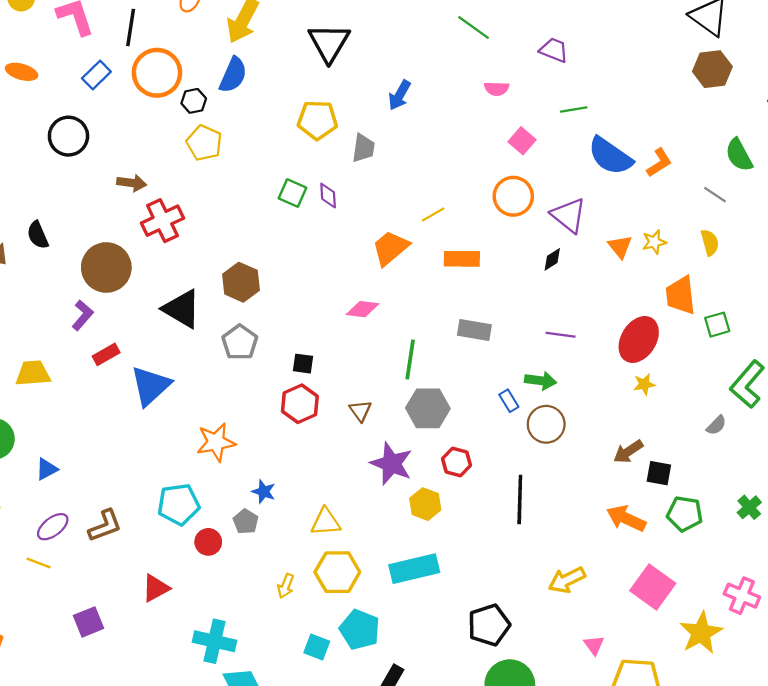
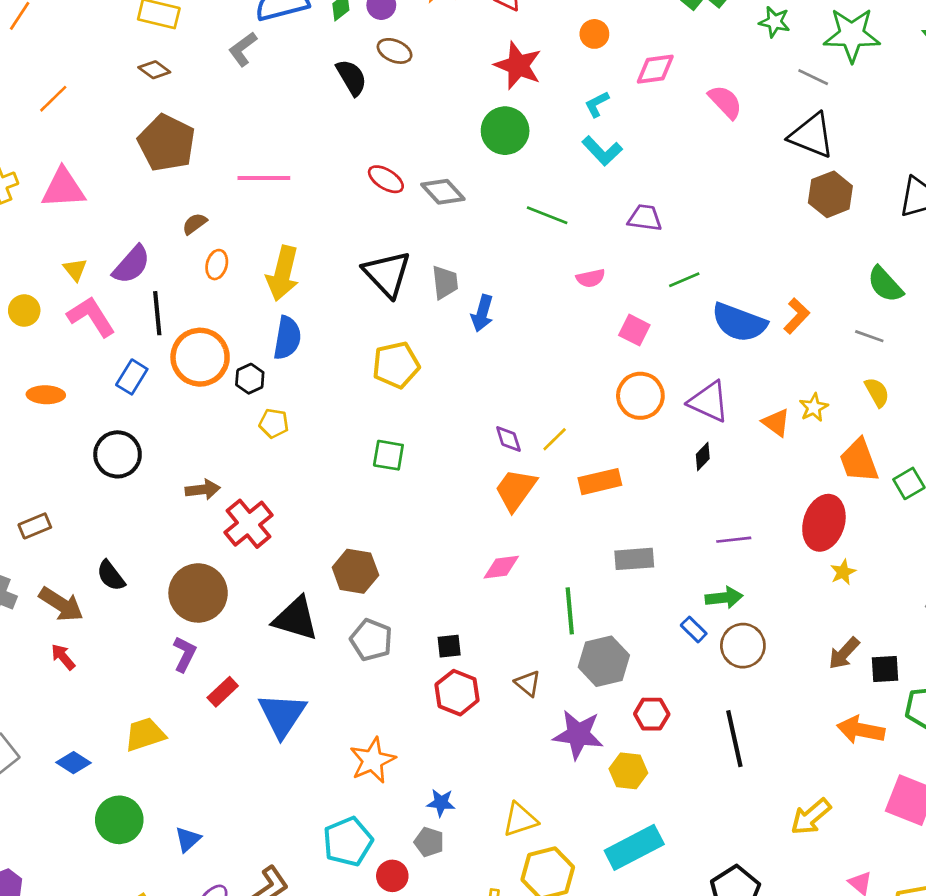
yellow pentagon: (204, 143) -> (274, 423), size x0.7
gray trapezoid: (363, 148) -> (445, 282), moved
purple diamond: (328, 196) -> (508, 439), moved

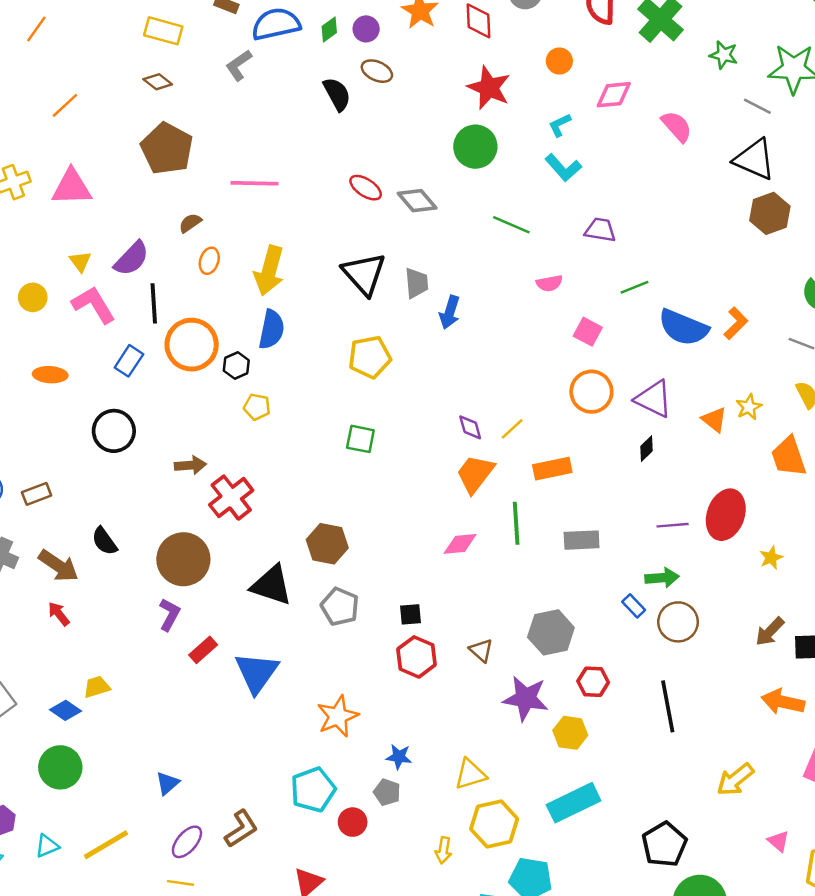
red ellipse: (824, 523) -> (726, 515), moved
green line: (570, 611) -> (516, 523), moved
yellow trapezoid: (145, 734) -> (97, 687), moved, size x0.7
green circle: (119, 820) -> (60, 767), moved

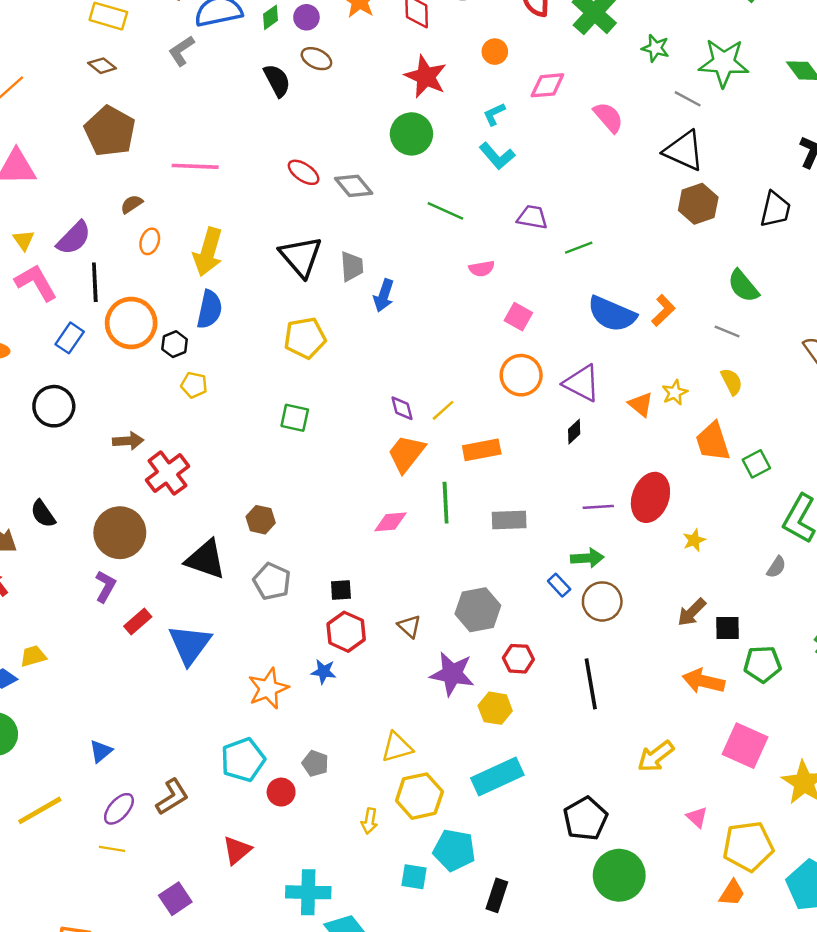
green line: (635, 287) -> (579, 248), moved
brown hexagon: (327, 544) -> (261, 520), size x0.7
blue star: (399, 757) -> (324, 672), moved

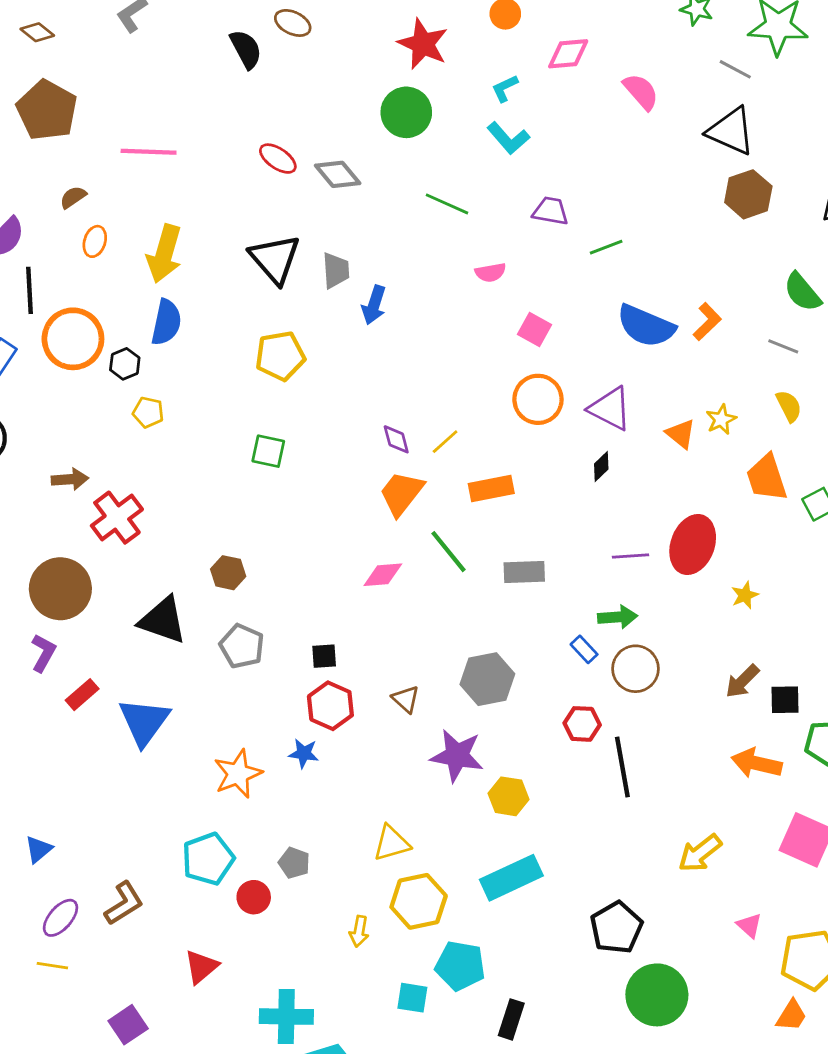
green line: (446, 503) -> (448, 552), turned -36
red hexagon: (518, 659) -> (582, 724), moved

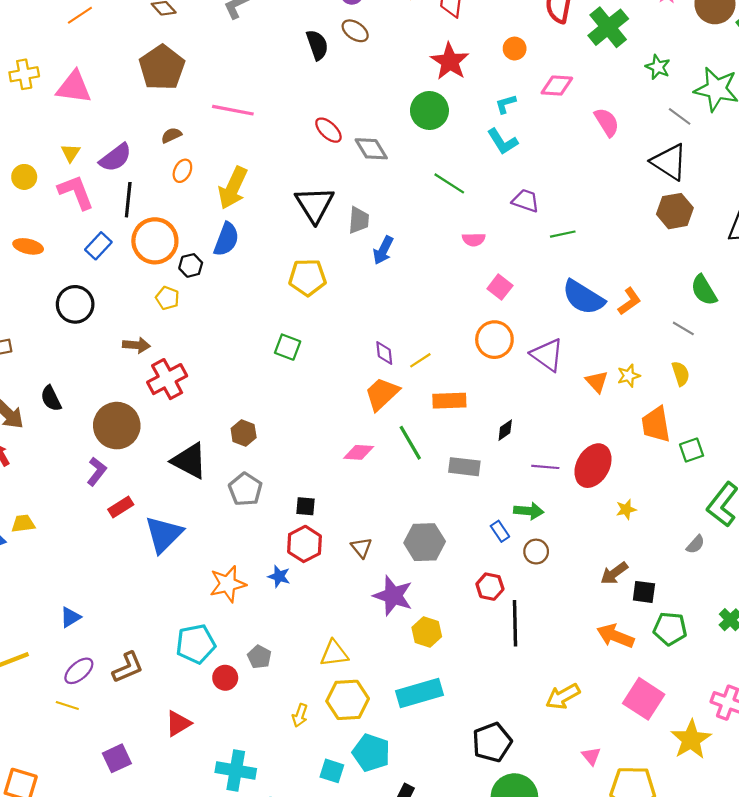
yellow pentagon: (148, 412) -> (167, 298), moved
black diamond: (601, 466) -> (505, 430), moved
brown circle: (636, 669) -> (536, 552), size x0.7

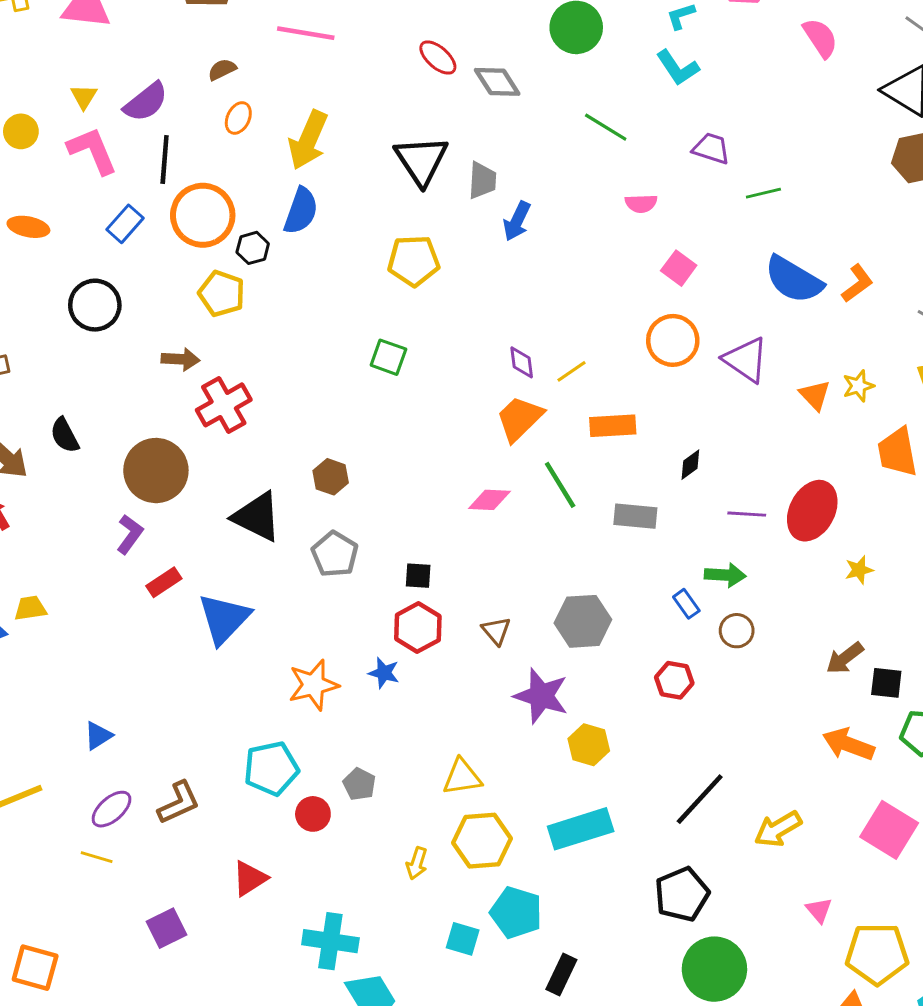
yellow pentagon: (167, 298) -> (222, 294), size x1.4
black line: (515, 623) -> (700, 799), moved, turned 45

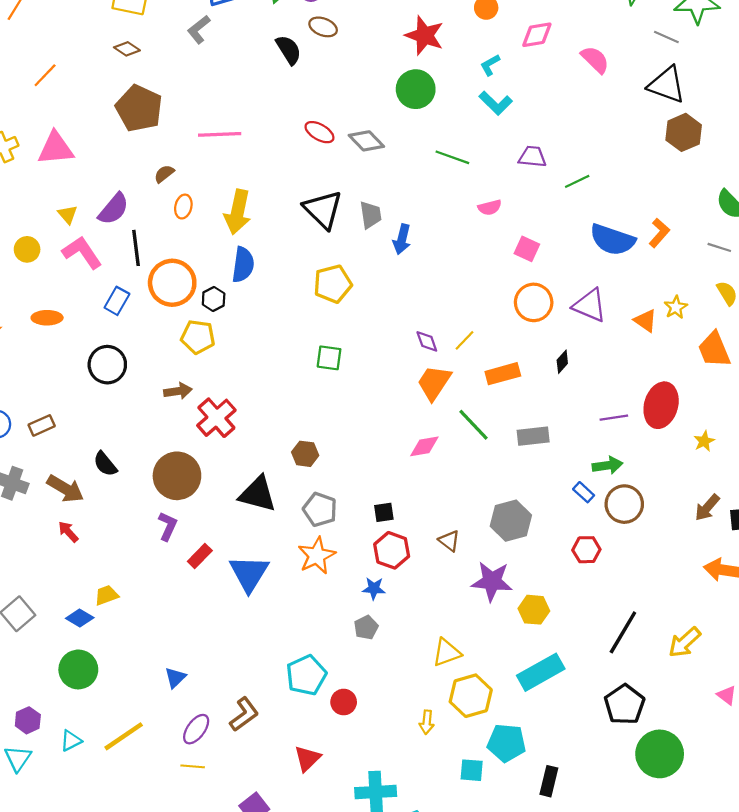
black diamond: (690, 465) -> (562, 362), moved
brown circle: (737, 631) -> (624, 504), size x1.5
orange star: (313, 685) -> (317, 556), moved
gray pentagon: (359, 784) -> (366, 627), moved, turned 30

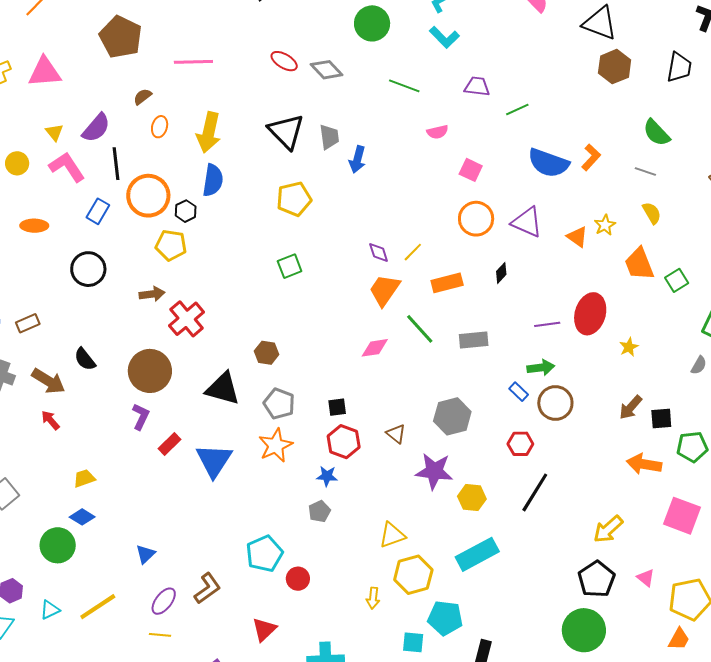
green square: (329, 358) -> (290, 266), turned -30
blue diamond: (80, 618) -> (82, 517), moved
black line: (623, 632) -> (535, 492), moved
black pentagon: (625, 704) -> (596, 579), moved

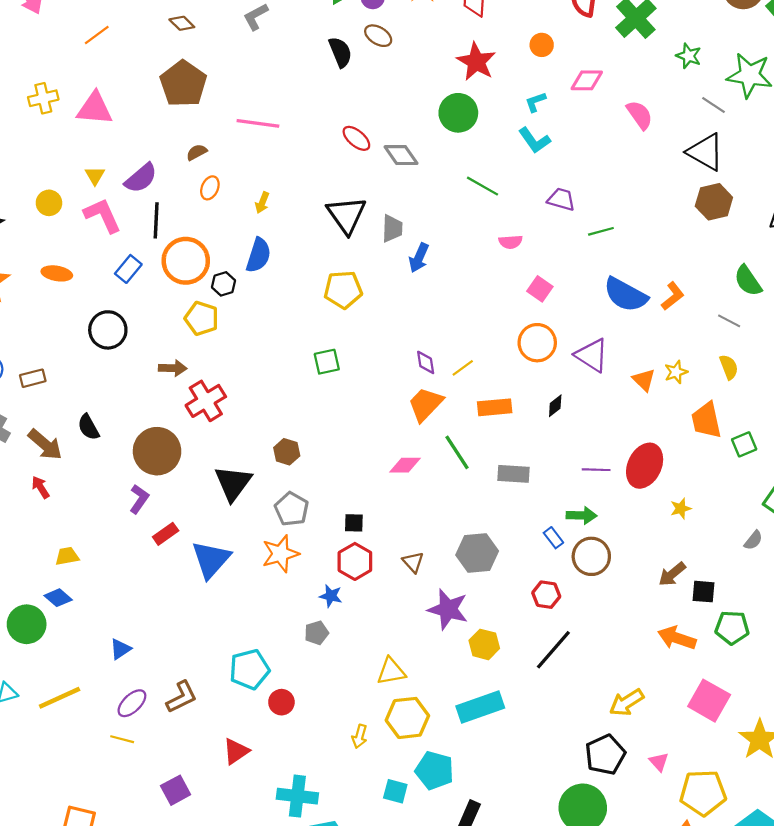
yellow arrow: (209, 132) -> (262, 203), size x0.5
black triangle: (223, 389) -> (233, 483), turned 42

